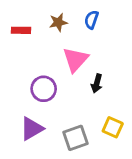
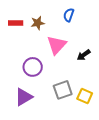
brown star: (58, 22) -> (38, 23), moved
black arrow: (97, 83) -> (84, 55), moved, turned 40
gray square: (75, 138) -> (63, 90), moved

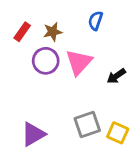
red rectangle: (16, 23) -> (22, 32), turned -56
purple circle: (33, 67) -> (46, 61), moved

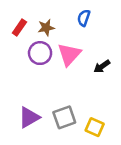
gray square: (87, 125) -> (64, 117), moved
yellow square: (118, 133) -> (95, 127), moved

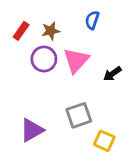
gray square: (64, 117) -> (79, 115), moved

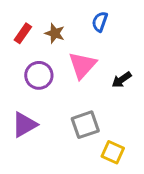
brown star: (51, 31) -> (55, 33), turned 30
purple circle: (44, 59) -> (39, 75), moved
purple triangle: (32, 130) -> (24, 125), moved

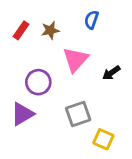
brown star: (55, 33) -> (50, 30), turned -30
purple circle: (39, 75) -> (38, 82), moved

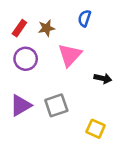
black arrow: (111, 73) -> (103, 78), moved, turned -133
purple circle: (38, 82) -> (26, 59), moved
gray square: (78, 114) -> (56, 105), moved

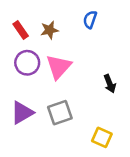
red rectangle: (19, 28) -> (21, 30), turned -70
pink triangle: (70, 55) -> (59, 67), moved
black arrow: (103, 78) -> (110, 84), turned 56

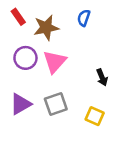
red rectangle: (21, 30) -> (18, 17), moved
brown star: (49, 30) -> (46, 28), size x1.5
yellow square: (102, 137) -> (95, 116), moved

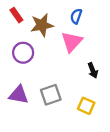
pink triangle: (55, 62) -> (72, 42), moved
purple triangle: (21, 104) -> (19, 95), turned 40

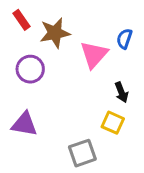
blue semicircle: (76, 16) -> (124, 39), moved
gray square: (51, 95) -> (82, 153), moved
yellow square: (86, 106) -> (113, 123), moved

